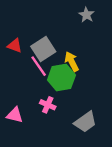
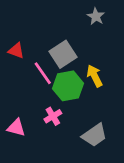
gray square: (43, 49) -> (63, 54), moved
yellow arrow: (72, 62) -> (95, 76), moved
pink cross: (48, 105) -> (53, 116), turned 35

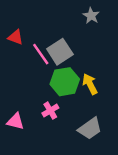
red triangle: (16, 51) -> (15, 37), moved
pink line: (43, 73) -> (41, 54), moved
yellow arrow: (95, 76) -> (90, 84), moved

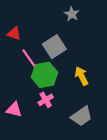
gray star: (91, 16) -> (72, 14), moved
pink line: (41, 54) -> (29, 59), moved
green hexagon: (65, 82) -> (45, 75), moved

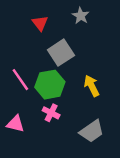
red triangle: (14, 34) -> (40, 23), moved, turned 32
pink line: (29, 59) -> (20, 80), moved
pink cross: (46, 100) -> (51, 113), turned -32

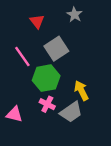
pink line: (20, 80) -> (22, 57), moved
yellow arrow: (92, 86) -> (81, 91), moved
gray trapezoid: (92, 131) -> (71, 112), moved

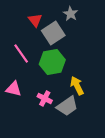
gray square: (56, 49) -> (53, 33), moved
green hexagon: (46, 78) -> (52, 62), moved
pink triangle: (14, 114) -> (14, 89), moved

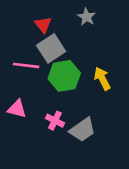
gray square: (53, 33) -> (51, 48), moved
pink line: (21, 53) -> (26, 65), turned -48
yellow arrow: (77, 86) -> (102, 79), moved

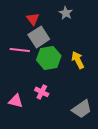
pink triangle: (17, 109) -> (16, 101), moved
gray trapezoid: (83, 130) -> (82, 109), moved

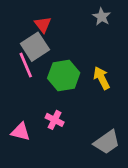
gray star: (66, 13) -> (102, 17), moved
gray square: (39, 37) -> (35, 47), moved
pink line: (20, 50) -> (26, 65), turned 60

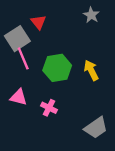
gray square: (35, 47) -> (17, 39), moved
pink triangle: (21, 132) -> (19, 97), moved

